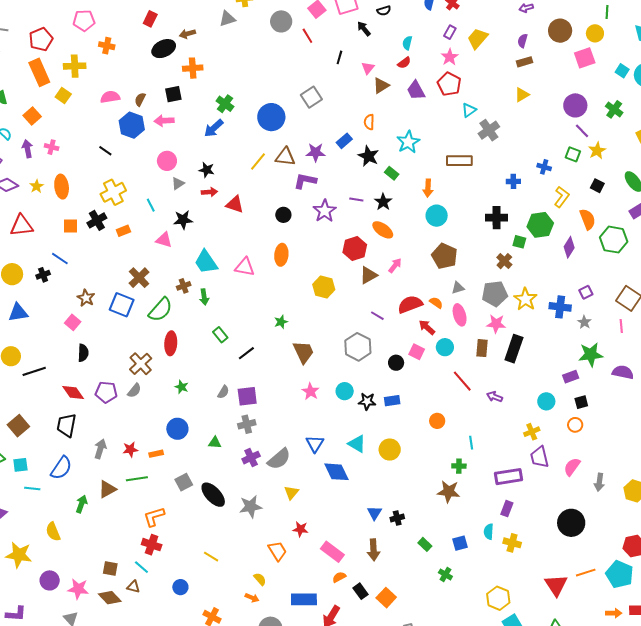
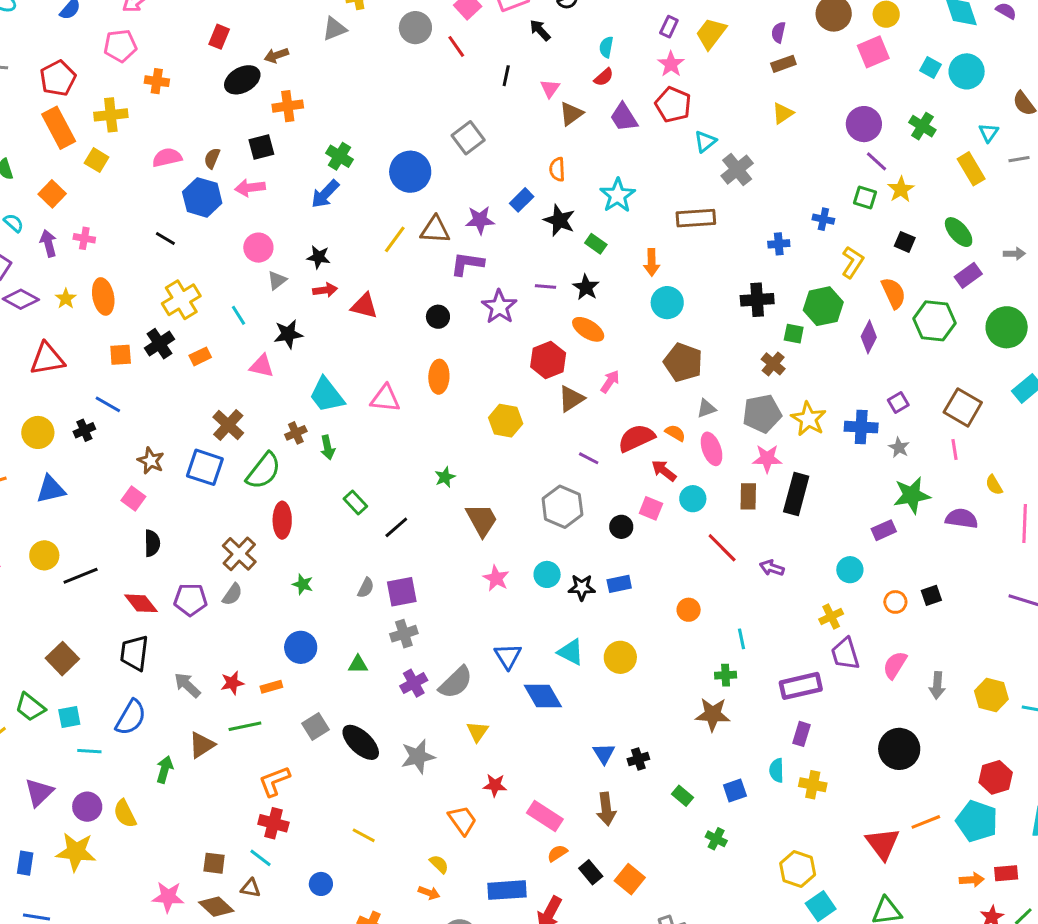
black square: (581, 402) -> (931, 595), moved
gray arrow: (100, 449) -> (187, 685), turned -60
purple circle: (50, 580) -> (87, 807), moved

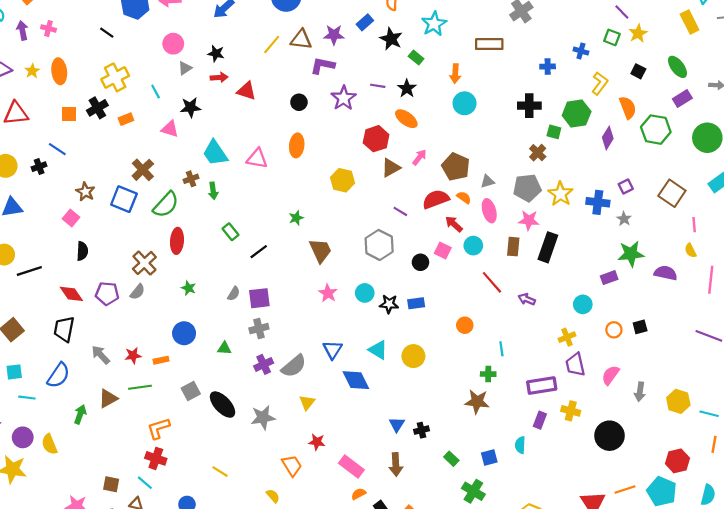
brown pentagon: (683, 362) -> (456, 167), moved
pink line: (954, 450) -> (694, 225), moved
yellow cross: (813, 785) -> (571, 411), moved
green cross: (716, 839) -> (473, 491), size x1.5

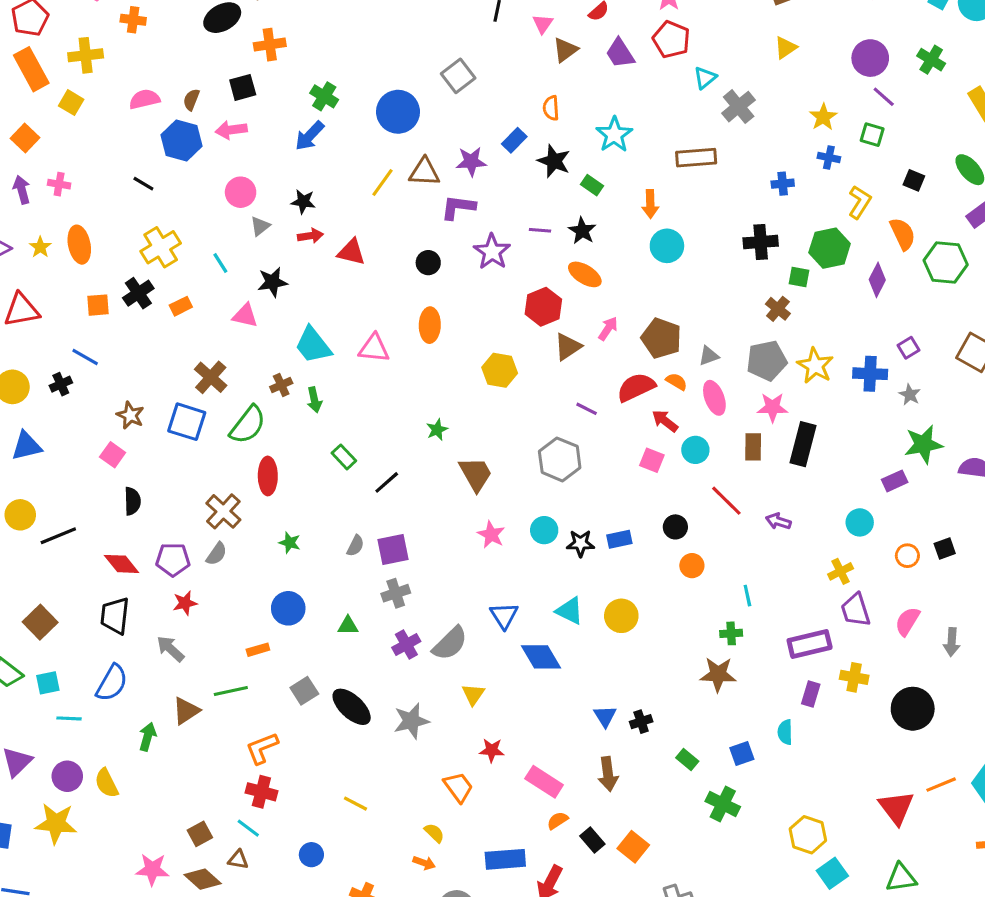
yellow star: (638, 33) -> (823, 117), moved
black circle: (420, 262) -> (675, 527), moved
red star: (133, 355) -> (185, 603), moved
brown square: (111, 484) -> (200, 834), turned -35

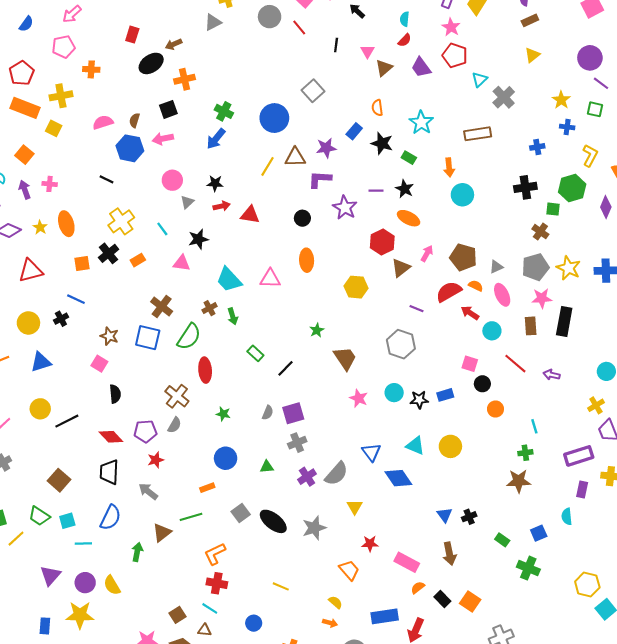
orange rectangle: (31, 69) -> (25, 108), turned -36
pink square: (652, 460) -> (470, 364), moved

